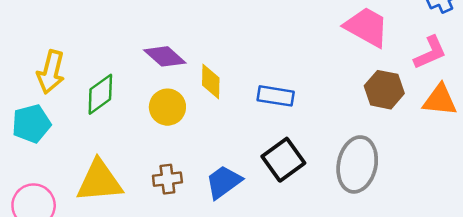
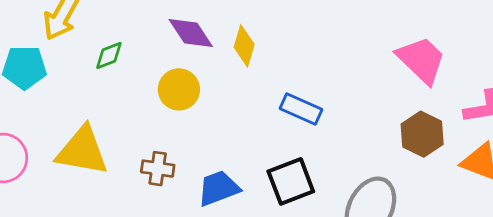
yellow diamond: (211, 81) -> (244, 46), moved
green diamond: (100, 94) -> (109, 55), size x0.7

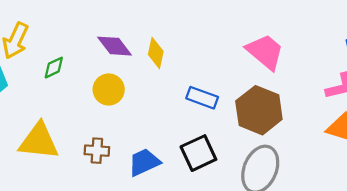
pink trapezoid: (421, 60) -> (265, 52), moved
brown hexagon: (422, 134) -> (259, 110), moved, size x1.4

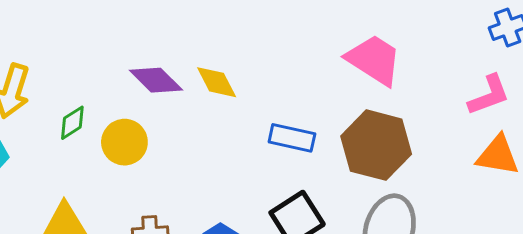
yellow diamond: (156, 53) -> (217, 82), turned -32
yellow circle: (109, 89) -> (124, 142), moved

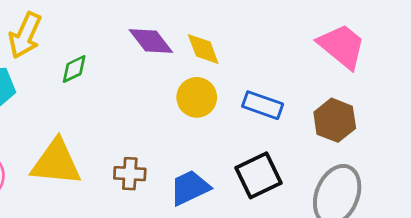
yellow circle: (124, 142) -> (197, 97), moved
brown hexagon: (376, 145) -> (335, 120), size x0.7

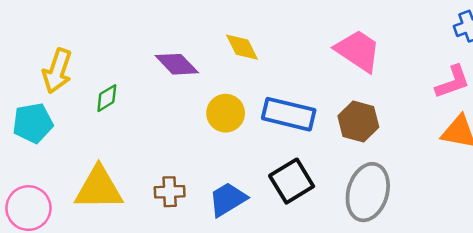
yellow diamond: (203, 49) -> (242, 47), moved
blue rectangle: (263, 105) -> (289, 114), size x1.4

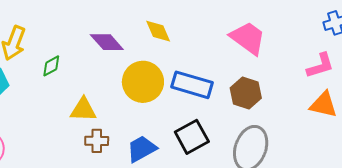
yellow circle: (226, 113) -> (143, 82), size x1.4
yellow triangle: (99, 188) -> (83, 110), moved, size x0.7

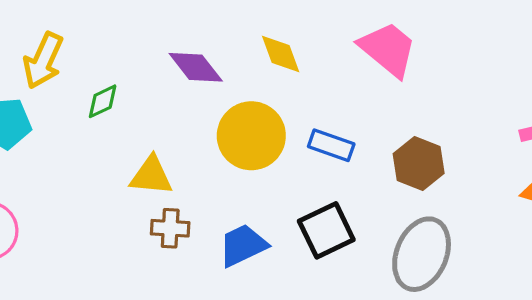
pink trapezoid: (248, 38) -> (388, 49), moved
blue rectangle: (192, 85) -> (331, 145), size x0.7

